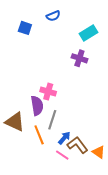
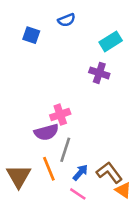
pink cross: (48, 92) -> (60, 115), turned -35
purple semicircle: (37, 106) -> (46, 132), turned 84
brown triangle: (15, 122) -> (19, 176), moved, turned 35
brown L-shape: (77, 145) -> (109, 173), moved

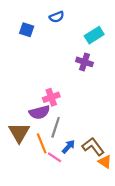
brown triangle: (19, 176) -> (19, 133), moved
pink line: (78, 194) -> (55, 157), moved

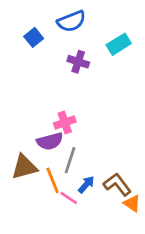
blue semicircle: (57, 17) -> (71, 21), size x1.5
blue square: (27, 30) -> (34, 37), turned 32
purple cross: (85, 62) -> (78, 62), moved
brown triangle: (19, 133) -> (24, 167), turned 45

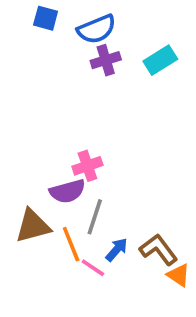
blue square: (34, 37) -> (46, 18), moved, turned -36
purple cross: (78, 62) -> (106, 60), moved, turned -35

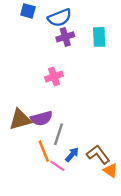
cyan rectangle: (160, 60) -> (99, 37), turned -60
pink cross: (87, 166) -> (54, 77), moved
brown triangle: (33, 226) -> (20, 119), moved

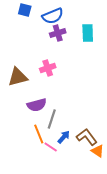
brown triangle: (20, 119) -> (18, 77), moved

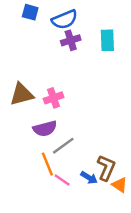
pink cross: (48, 68) -> (54, 98), moved
gray line: (52, 119) -> (63, 146), turned 36
blue arrow: (64, 137) -> (89, 178), moved, turned 80
brown L-shape: (87, 137) -> (106, 168), turned 60

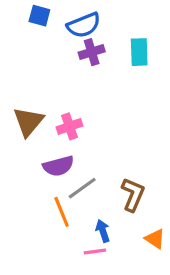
brown triangle: (22, 94) -> (28, 122), turned -35
brown L-shape: (106, 168) -> (133, 194), moved
blue arrow: (89, 178) -> (103, 231), moved, turned -140
pink line: (62, 180) -> (95, 251), moved, turned -42

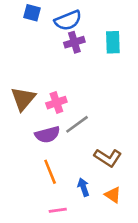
gray line: (82, 188) -> (77, 124), moved
brown L-shape: (133, 194) -> (108, 158), turned 100
orange triangle: (155, 239) -> (113, 195), moved
pink line: (95, 251) -> (58, 210), moved

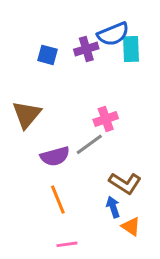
blue square: (32, 13) -> (48, 55), moved
blue semicircle: (68, 20) -> (113, 34), moved
pink cross: (56, 103) -> (106, 119), moved
blue arrow: (83, 187) -> (113, 207), moved

